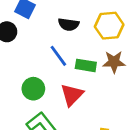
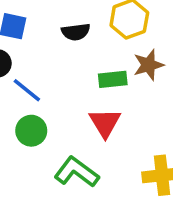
blue line: (58, 56) -> (27, 90), moved
green circle: (33, 89) -> (31, 131), moved

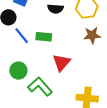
green rectangle: (113, 79) -> (44, 37), moved
green circle: (31, 131) -> (18, 71), moved

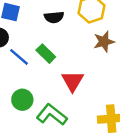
green rectangle: (44, 37) -> (46, 54), turned 49

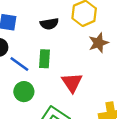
green rectangle: (46, 54) -> (44, 59), turned 54
green circle: (22, 100) -> (24, 92), moved

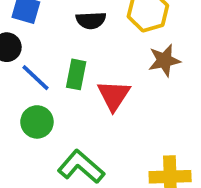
red triangle: (72, 83) -> (114, 95), moved

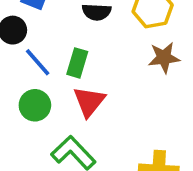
red triangle: (114, 95) -> (89, 102), moved

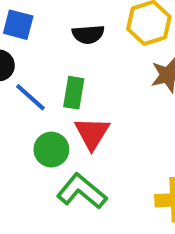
green circle: (35, 105) -> (51, 150), moved

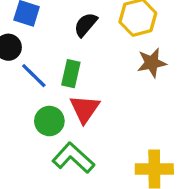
black semicircle: (88, 34) -> (86, 25), turned 132

